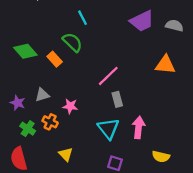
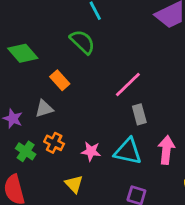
orange rectangle: (55, 59) -> (60, 80), moved
pink star: (70, 106) -> (91, 151), moved
cyan triangle: (108, 129) -> (128, 151), turned -40

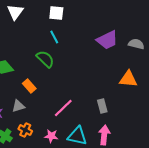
pink line: (128, 85) -> (63, 108), moved
gray rectangle: (139, 114) -> (102, 106), moved

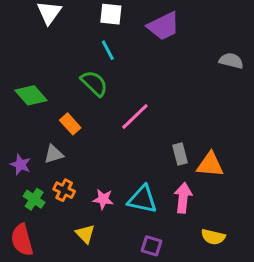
purple trapezoid: (107, 40) -> (163, 26), moved
orange triangle: (128, 79) -> (210, 165), moved
pink line: (63, 108) -> (135, 116), moved

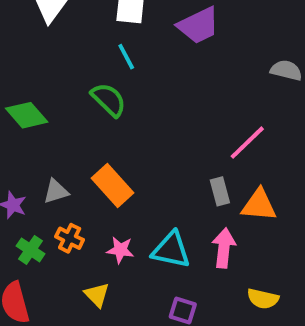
pink line: (135, 116) -> (247, 143), moved
orange rectangle: (70, 124) -> (113, 185), moved, size x1.5

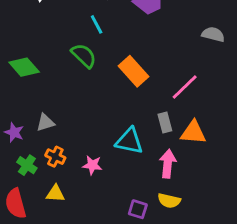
orange rectangle: (113, 185) -> (134, 71), moved
cyan triangle: (171, 250) -> (129, 141), moved
yellow triangle: (97, 295) -> (55, 194), moved, turned -42
yellow semicircle: (263, 299) -> (169, 201), moved

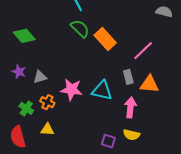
green semicircle: (84, 56) -> (80, 28), moved
purple star: (14, 132) -> (19, 72), moved
pink star: (92, 165) -> (72, 89), moved, size x1.5

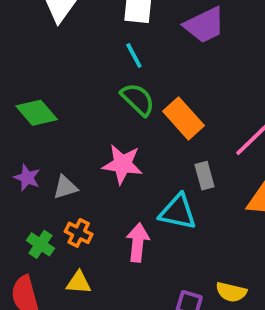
gray rectangle: (128, 77) -> (205, 176), moved
pink star: (72, 89) -> (122, 164), moved
pink arrow: (130, 107) -> (138, 242), moved

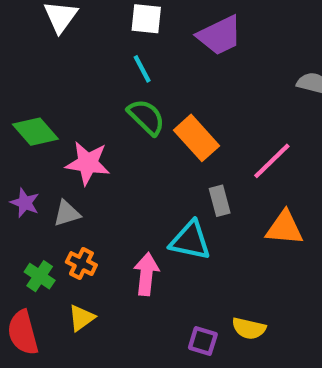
pink star: (122, 164) -> (88, 163), moved
yellow triangle: (79, 283) -> (81, 318), turned -40

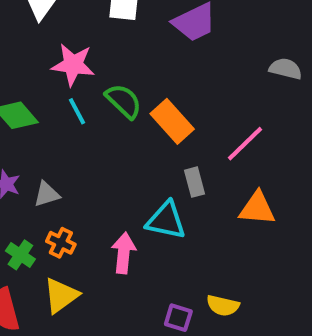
cyan line: (142, 69) -> (77, 111), moved
pink star: (88, 163) -> (73, 65), moved
yellow triangle: (81, 318) -> (61, 295), size x1.4

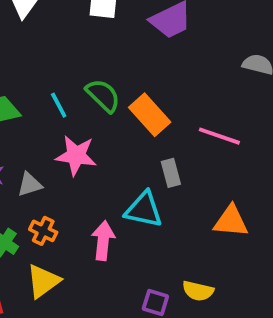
pink star: (73, 65) -> (76, 155), moved
pink line: (245, 144) -> (219, 136), turned 63
orange triangle: (257, 208) -> (231, 221), moved

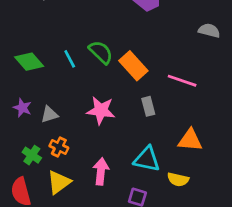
pink star: (76, 155) -> (101, 110), moved
cyan triangle: (144, 210) -> (147, 159), moved
pink arrow: (103, 241) -> (101, 171), moved
yellow semicircle: (198, 291) -> (178, 179), moved

